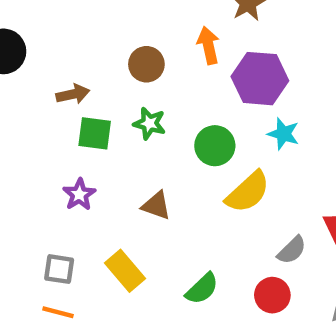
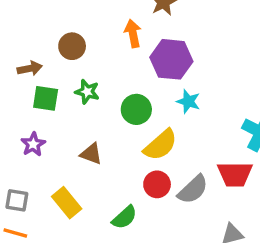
brown circle: (146, 64) -> (72, 46), moved
gray semicircle: (292, 250) -> (193, 189), size x1.4
red circle: (272, 295) -> (157, 184), moved

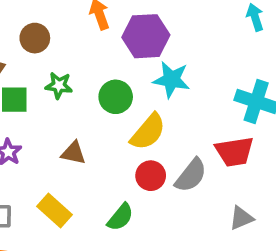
cyan star: (188, 101) -> (171, 80), size x1.4

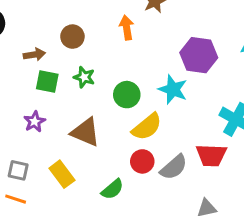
purple hexagon: (146, 36) -> (199, 55), moved
brown triangle: (74, 153) -> (85, 132), size x1.5

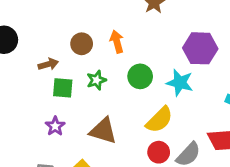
orange arrow: (127, 28) -> (117, 42), moved
green star: (84, 77) -> (96, 80), turned -30
green circle: (127, 95) -> (140, 76), moved

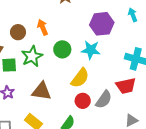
green star: (96, 80) -> (32, 56), size x1.5

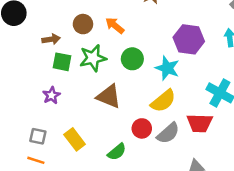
orange arrow: (43, 27) -> (115, 25), turned -42
yellow semicircle: (80, 78) -> (163, 101), moved
brown triangle: (42, 91) -> (109, 96), moved

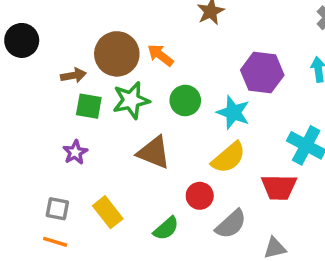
brown circle: (83, 24) -> (117, 54), size x1.6
gray semicircle: (168, 133) -> (231, 224), moved

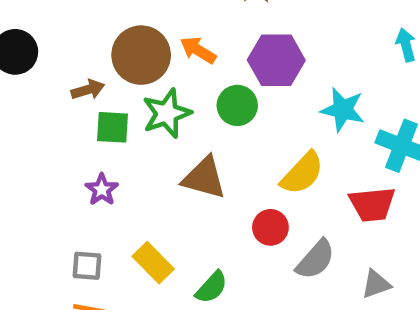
purple hexagon: (262, 73) -> (276, 60), moved
cyan star: (233, 113) -> (343, 110), moved
green semicircle: (166, 228) -> (212, 287), moved

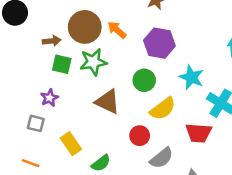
green circle: (237, 105) -> (144, 80), moved
gray square: (87, 266) -> (36, 123), moved

